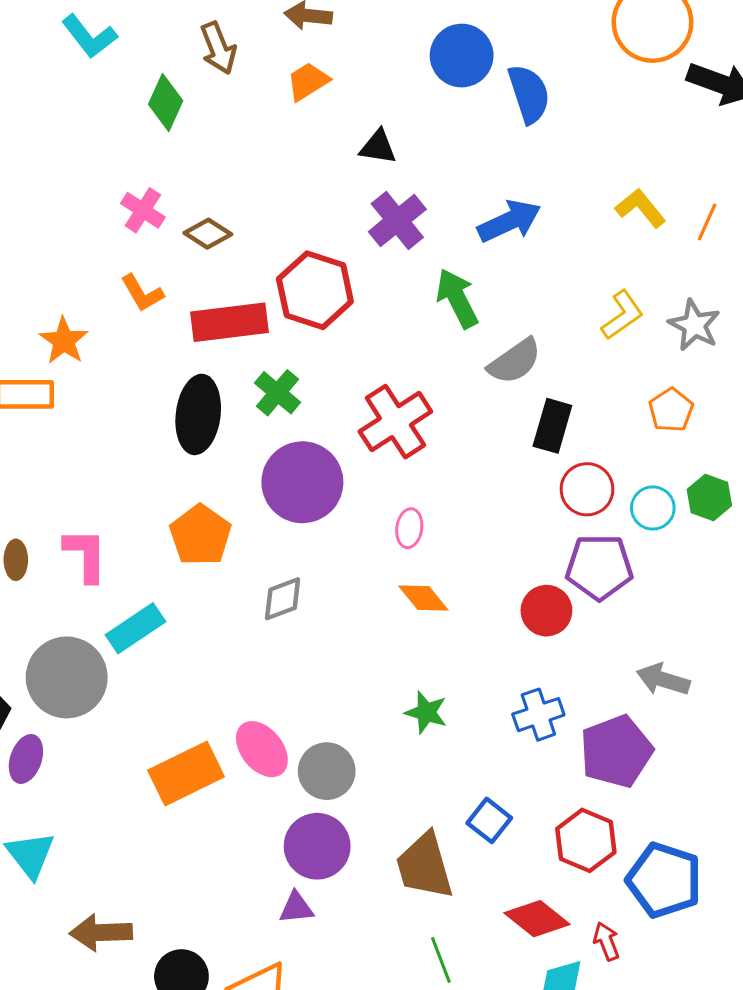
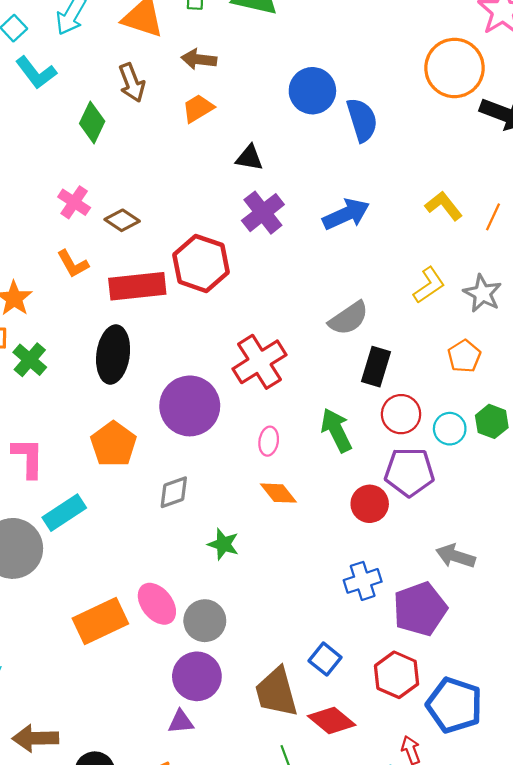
green arrow: (457, 298) -> (336, 430), moved
green cross: (277, 393) -> (30, 360), moved
green star: (426, 712) -> (223, 544), moved
red diamond: (537, 919) -> (332, 721), moved

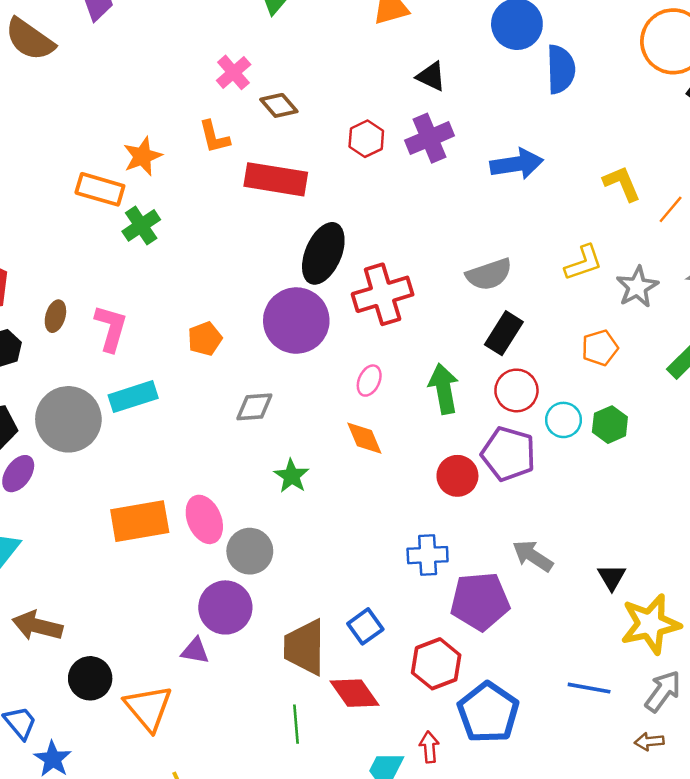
red hexagon: (201, 263) -> (366, 139), moved, size x0.6
black ellipse: (113, 355) -> (323, 253), moved
orange pentagon: (113, 444) -> (205, 339), size x0.7

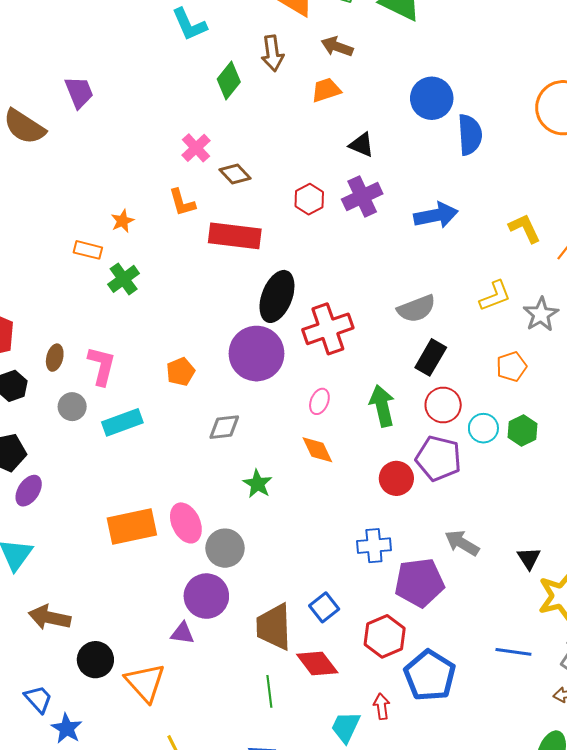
orange star: (142, 156) -> (122, 221), size x0.7
orange rectangle: (100, 189) -> (88, 250), size x0.7
gray circle: (68, 419) -> (72, 407), moved, size x0.5

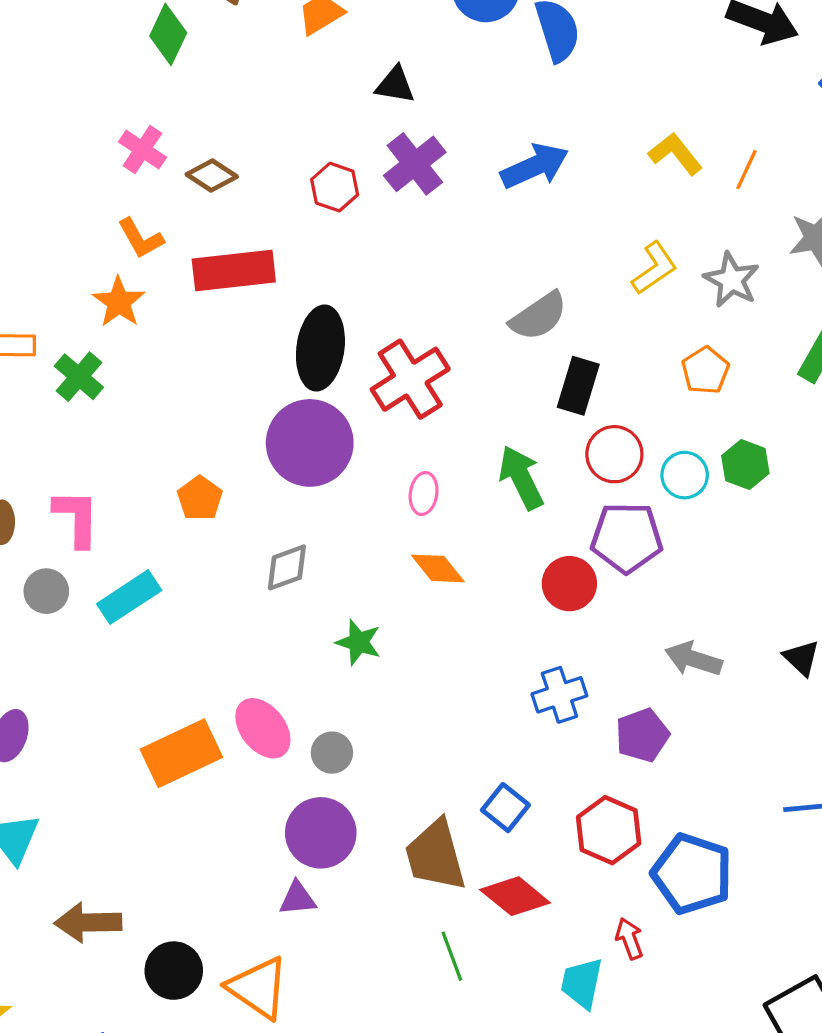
orange star: (122, 221) -> (119, 302), moved, size x1.4
gray circle: (225, 548) -> (332, 753), size x0.7
purple pentagon: (419, 583) -> (642, 735), size x0.7

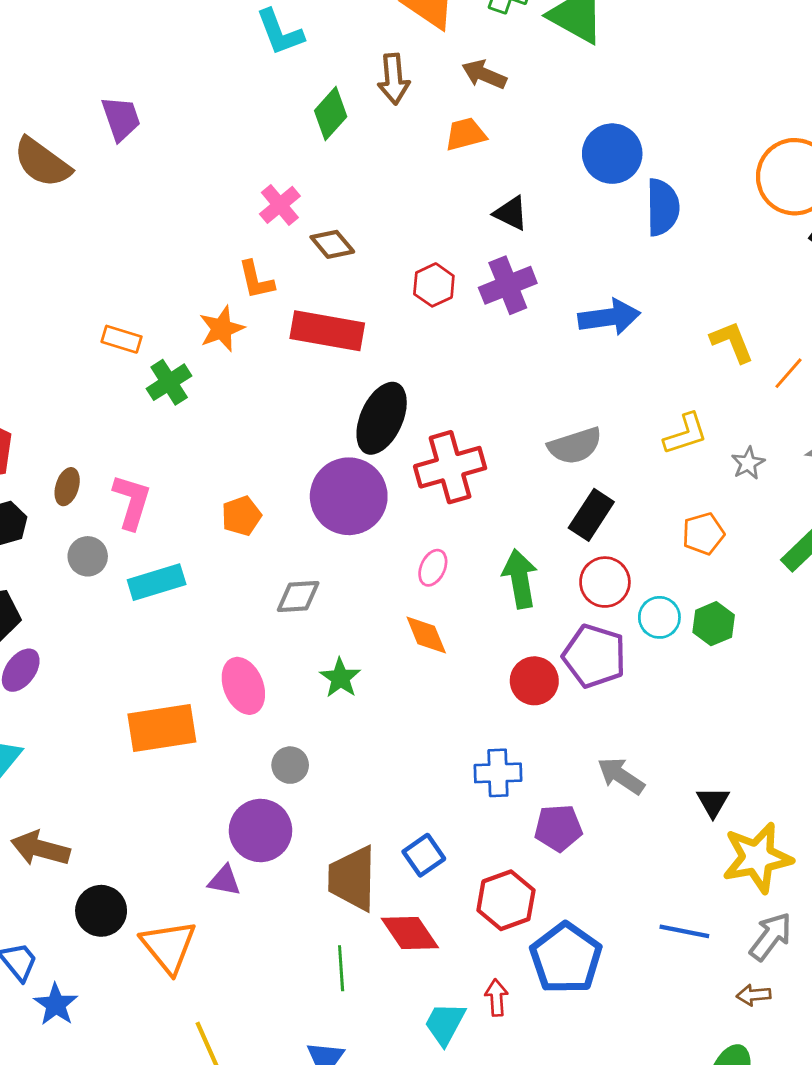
gray star: (731, 280) -> (748, 463), size x0.7
pink ellipse: (263, 728) -> (243, 686), moved

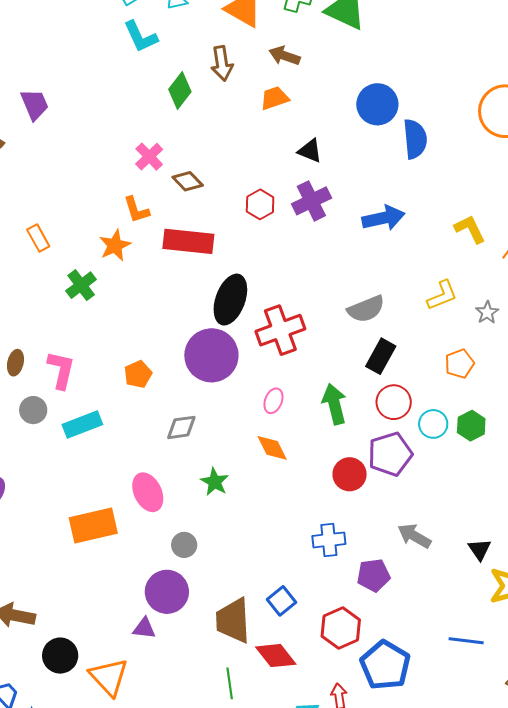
orange rectangle: (122, 339) -> (38, 238), moved, turned 48
purple pentagon: (594, 656) -> (390, 454), turned -30

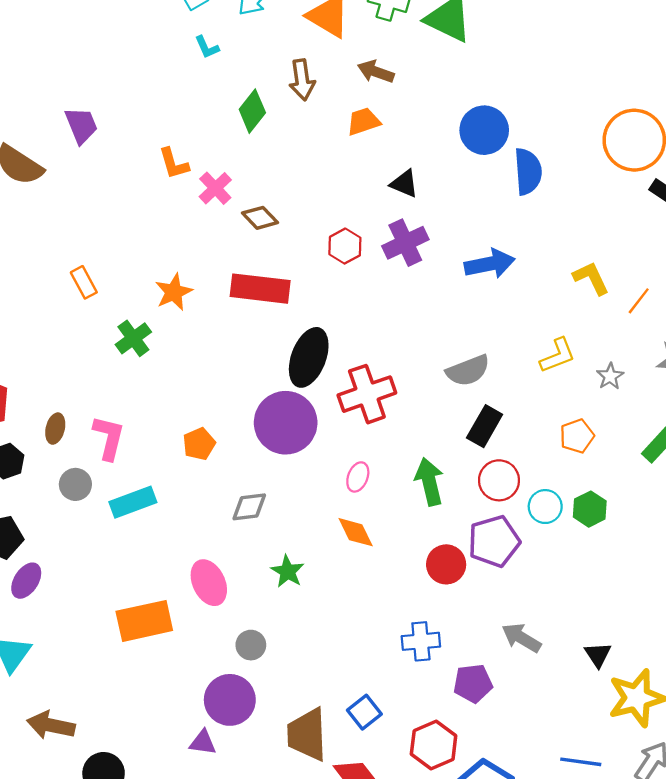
cyan L-shape: (141, 37) -> (207, 47), size x0.6
orange L-shape: (136, 210) -> (174, 164), moved

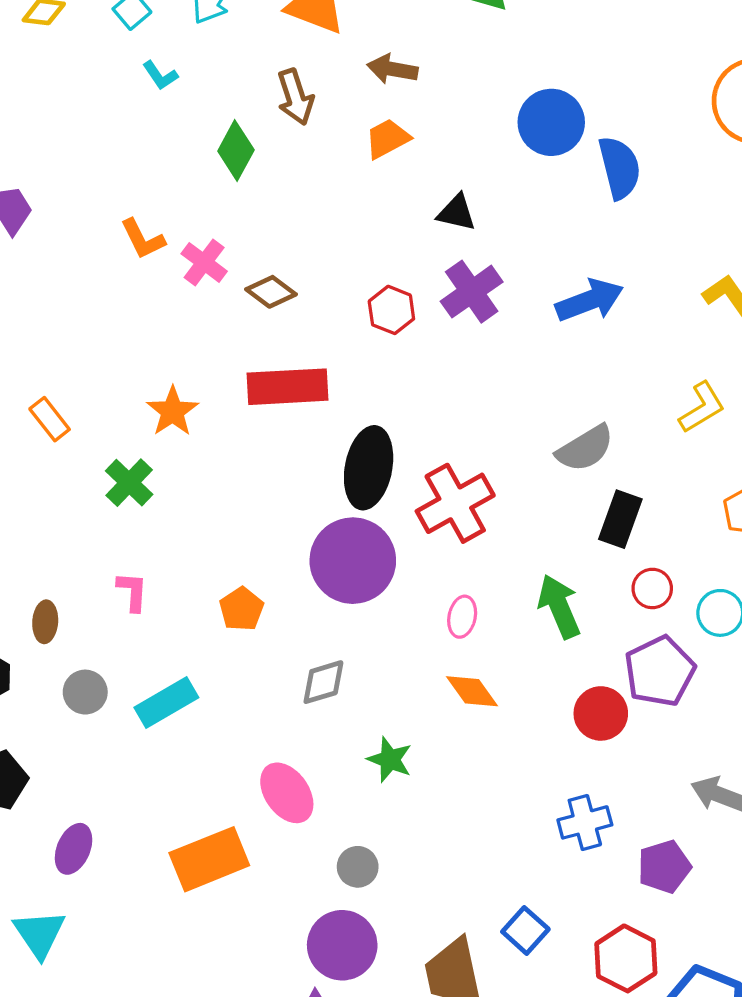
pink L-shape: (109, 438) -> (132, 592), moved, size x0.7
red circle: (499, 480) -> (652, 588), size x0.7
purple ellipse: (26, 581) -> (74, 849), moved

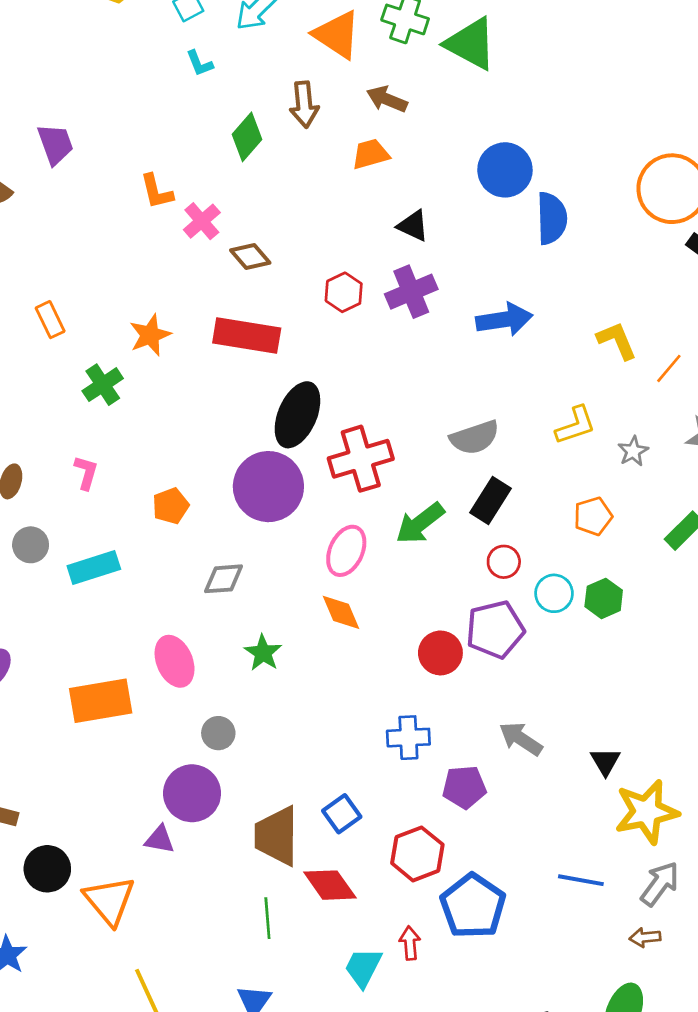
green arrow: (559, 606) -> (420, 523), moved, turned -117
pink ellipse: (462, 617) -> (346, 551), size x1.5

